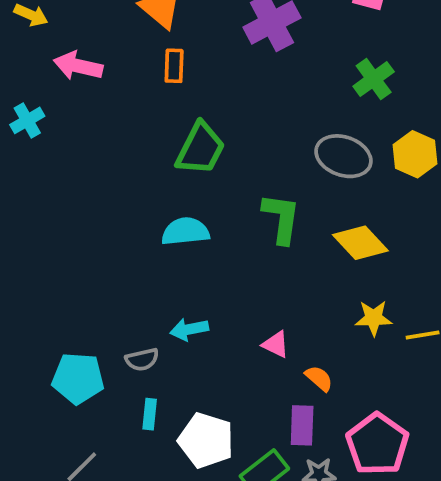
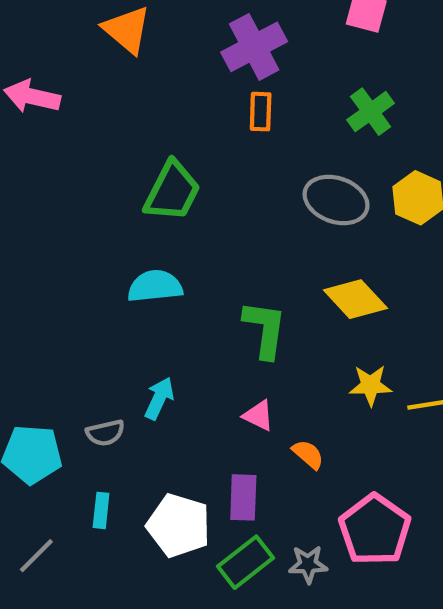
orange rectangle: (174, 66) -> (261, 112), moved
green L-shape: (281, 218) -> (265, 329), moved
cyan arrow: (189, 329) -> (159, 398), turned 126
cyan rectangle: (150, 414) -> (101, 510), moved
purple rectangle: (302, 425) -> (243, 497), moved

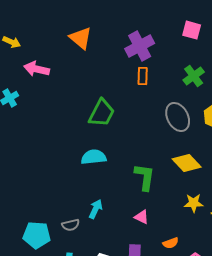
gray ellipse: (336, 200) -> (178, 117), turned 44
orange semicircle: (308, 454) -> (171, 243), moved, turned 119

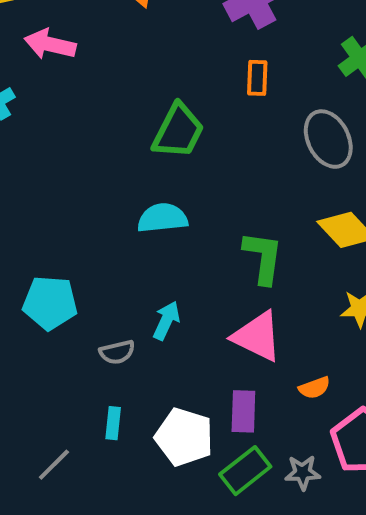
orange rectangle: (143, 76) -> (257, 78), moved
pink triangle: (142, 217) -> (257, 336), size x1.8
cyan pentagon: (37, 235) -> (50, 303), moved

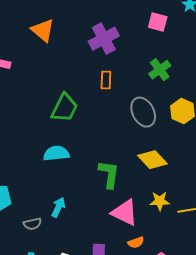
pink triangle: (257, 336) -> (125, 212), moved

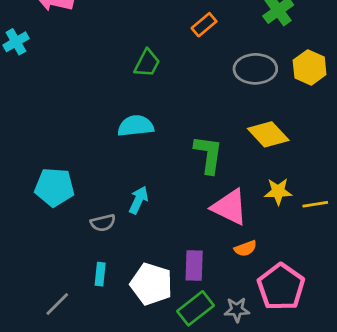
orange rectangle: (106, 80) -> (204, 25), turned 48
green trapezoid: (65, 108) -> (147, 63), size x0.7
gray ellipse: (143, 112) -> (255, 69), turned -64

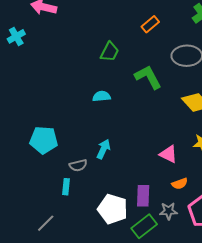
cyan semicircle: (136, 126) -> (101, 96), size x0.7
green L-shape: (208, 154) -> (148, 77), moved, turned -36
pink triangle: (230, 207) -> (168, 154), size x0.7
cyan rectangle: (100, 274) -> (66, 187), moved
gray star: (237, 310) -> (168, 211), moved

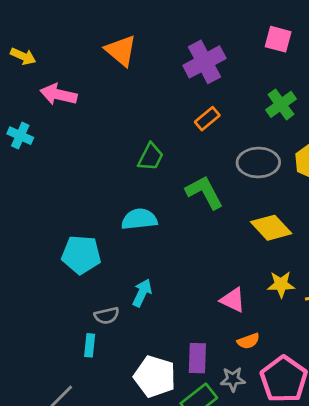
cyan cross: (16, 36) -> (20, 136), turned -36
cyan semicircle: (101, 96) -> (139, 219), size x1.4
cyan pentagon: (44, 140) -> (81, 255), moved

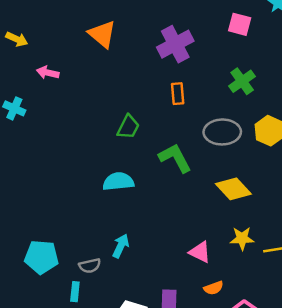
pink arrow: (59, 94) -> (48, 73), size x0.7
orange rectangle: (207, 119) -> (178, 94), turned -55
cyan pentagon: (81, 255) -> (42, 257), moved

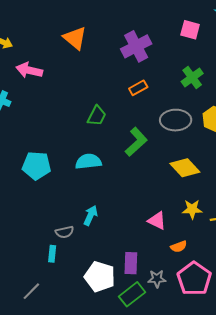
pink arrow: (48, 73) -> (29, 70), size x1.4
orange rectangle: (178, 94) -> (138, 88), turned 66
green L-shape: (175, 158) -> (136, 142), turned 76
cyan pentagon: (42, 257) -> (37, 166), moved
orange semicircle: (214, 288) -> (179, 247), moved

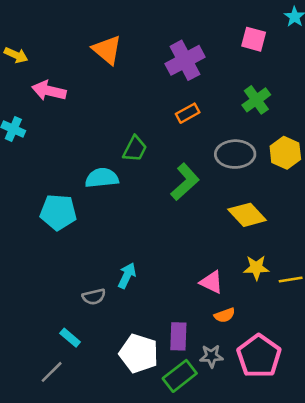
cyan semicircle: (88, 162) -> (102, 178), moved
orange semicircle: (179, 247) -> (225, 315), moved
cyan rectangle: (52, 254) -> (70, 338), moved, turned -56

